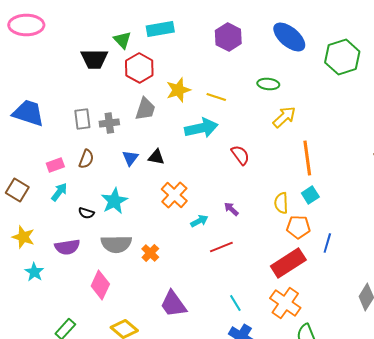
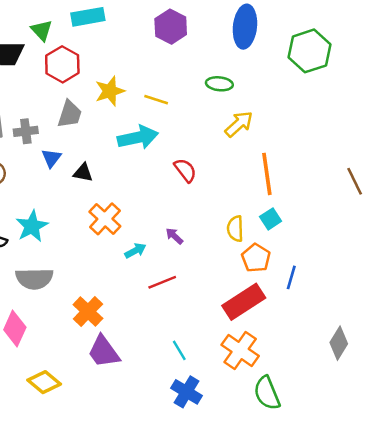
blue ellipse: (289, 37) -> (245, 27), turned 56
blue triangle: (130, 158) -> (51, 158), moved
orange pentagon: (298, 227) -> (256, 258), turned 30
orange cross: (150, 253) -> (88, 311), moved, size x1.4

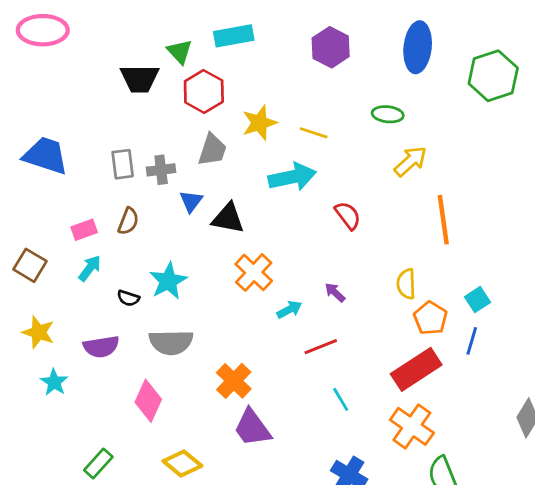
black triangle: (83, 173) -> (228, 218), size x1.4
cyan square: (271, 219) -> (477, 300), moved
cyan line: (179, 350) -> (341, 399), moved

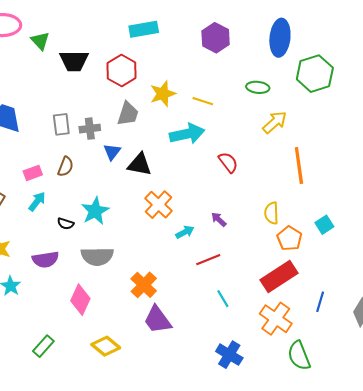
green triangle: (180, 52) -> (40, 41), moved
green hexagon: (493, 76) -> (315, 74), moved
blue line: (472, 341) -> (320, 302), moved

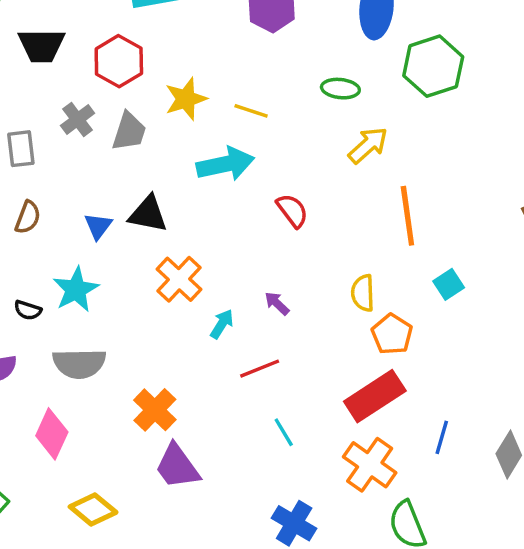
gray cross: (90, 129) -> (78, 119), moved, turned -30
blue triangle: (112, 152) -> (98, 226), moved
cyan square: (324, 225) -> (449, 284), moved
cyan arrow: (185, 232) -> (222, 324), turned -30

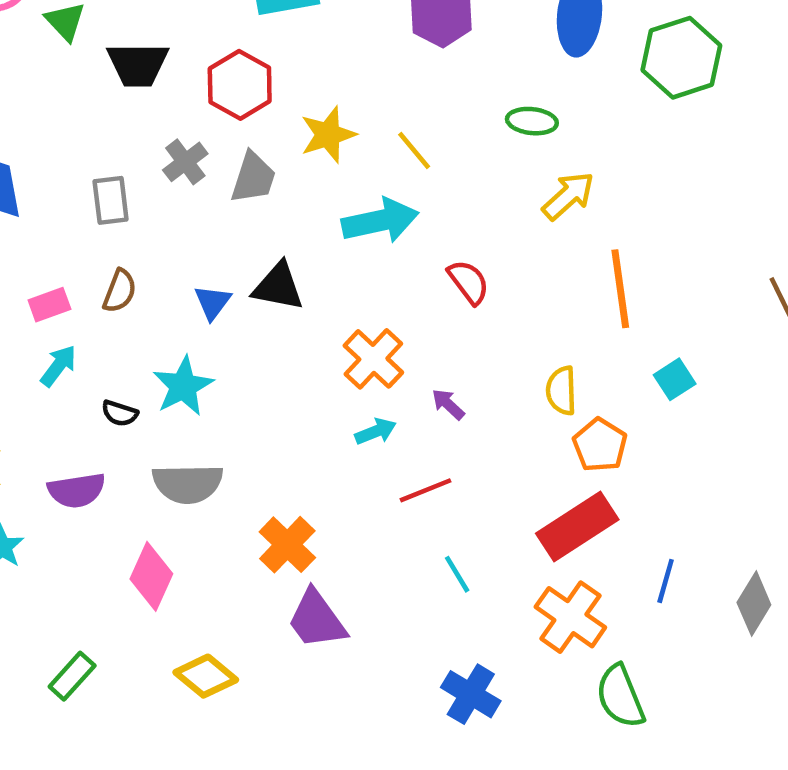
green hexagon: (433, 66) -> (681, 58), moved
yellow line: (251, 111) -> (414, 151), turned 32
orange cross: (179, 279) -> (373, 359), moved
cyan arrow: (222, 324) -> (376, 431), turned 36

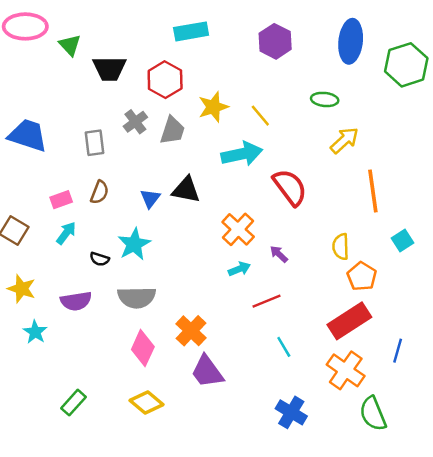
red semicircle: (469, 282) -> (290, 187), size x1.5
pink diamond: (151, 576) -> (143, 348), moved

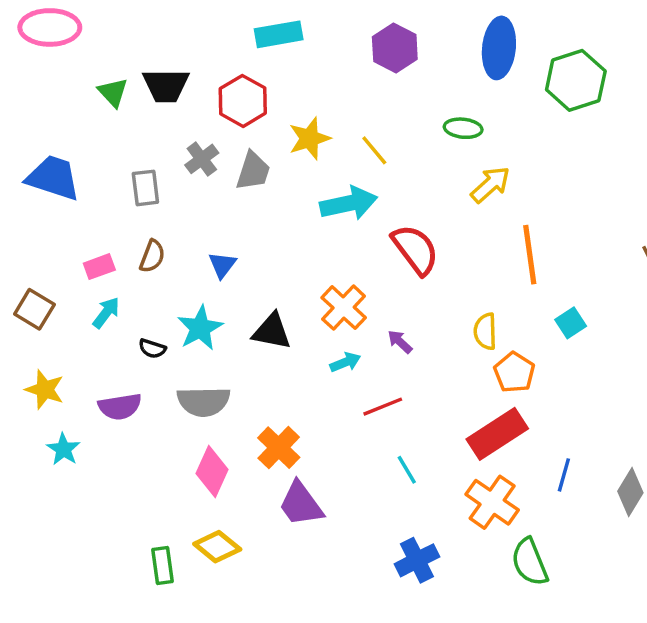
green triangle: (70, 45) -> (113, 92), moved
black triangle: (186, 190) -> (272, 331), moved
green rectangle: (74, 403) -> (163, 565), moved, turned -50
blue cross: (291, 412) -> (417, 560), turned 32

